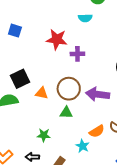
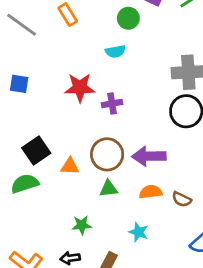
orange semicircle: (97, 131) -> (151, 192), moved, turned -147

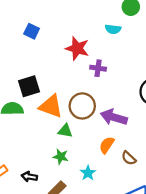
orange triangle: (70, 166) -> (51, 106), size x1.6
green triangle: (109, 189) -> (65, 131), moved
orange semicircle: (151, 192) -> (107, 145), turned -66
green star: (82, 225) -> (61, 157), moved

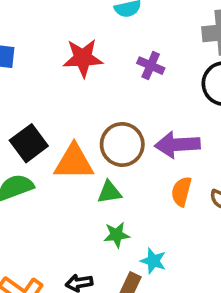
purple cross: (98, 68) -> (151, 66), moved, turned 35
cyan star: (88, 173) -> (153, 261), moved

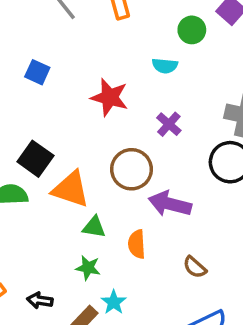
black square: (29, 143) -> (35, 159), turned -36
brown circle: (122, 144) -> (131, 169), moved
orange semicircle: (181, 191) -> (137, 244), moved, turned -36

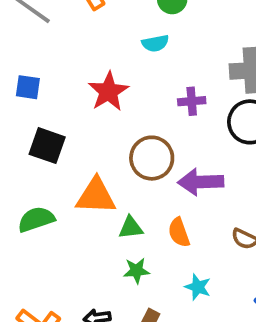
red star: (110, 97) -> (108, 92), turned -30
purple cross: (169, 124) -> (192, 101), moved, turned -30
black square: (35, 159) -> (47, 146), moved
cyan star: (114, 302) -> (198, 287), moved

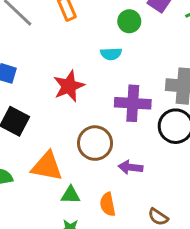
purple cross: (192, 101) -> (133, 103), size x1.6
purple arrow: (201, 182) -> (130, 167), size x0.7

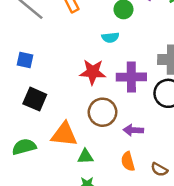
red star: (69, 86) -> (93, 72), moved, turned 30
orange semicircle: (108, 204) -> (128, 161), moved

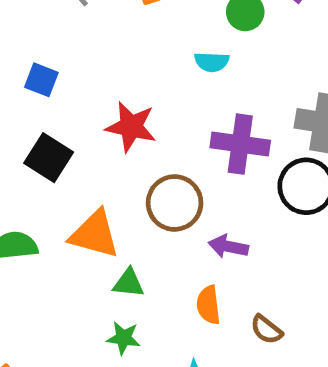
red star: (93, 72) -> (131, 127), moved

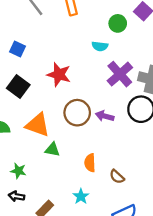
purple cross: (240, 144) -> (120, 74), moved, turned 36
purple arrow: (228, 247) -> (105, 116), moved
green star: (123, 338) -> (18, 171), moved

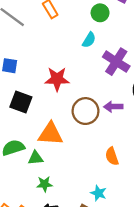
cyan semicircle: (100, 46) -> (89, 40), turned -49
green triangle: (52, 150) -> (36, 158), moved
cyan star: (81, 196) -> (99, 193), moved

